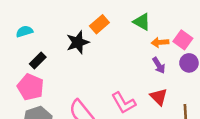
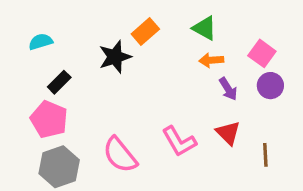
orange arrow: (160, 42) -> (211, 60), moved

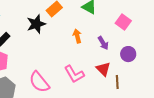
orange arrow: (211, 60) -> (77, 36), moved, turned 80
purple circle: (270, 86) -> (128, 54), moved
brown line: (265, 155) -> (117, 82), moved

